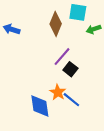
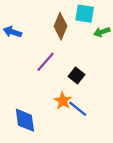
purple line: (62, 57) -> (46, 62), moved
blue diamond: (40, 106) -> (25, 120), moved

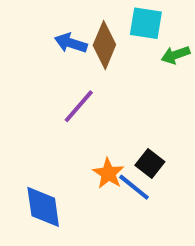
blue arrow: (12, 32) -> (71, 43), moved
black square: (77, 76) -> (150, 163), moved

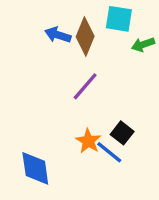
purple line: (79, 106) -> (85, 86), moved

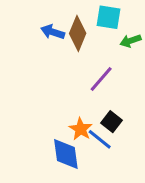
purple line: (85, 86) -> (101, 79), moved
blue diamond: (35, 168) -> (66, 154), moved

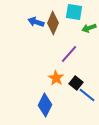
orange star: (81, 129) -> (56, 78), moved
blue line: (100, 139) -> (87, 95), moved
blue diamond: (66, 154) -> (45, 105), turned 35

